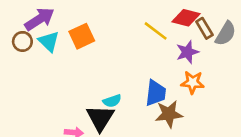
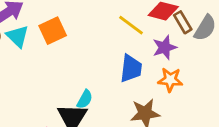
blue trapezoid: (156, 93) -> (131, 69), moved
cyan semicircle: (112, 101) -> (85, 99), turned -42

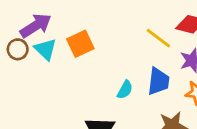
cyan semicircle: (85, 99) -> (125, 90), moved

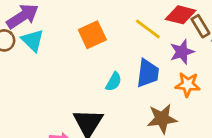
orange square: (80, 44) -> (92, 35), moved

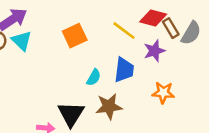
orange star: (188, 85) -> (163, 93), moved
brown star: (162, 119) -> (109, 106), moved

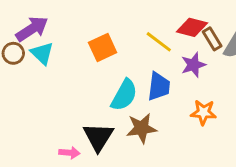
cyan semicircle: (94, 77) -> (124, 95), size x1.6

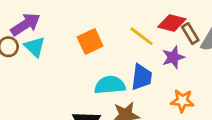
cyan semicircle: (124, 95) -> (110, 85), turned -124

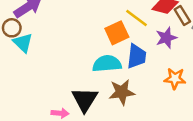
orange square: (90, 41) -> (117, 33), moved
cyan triangle: (35, 47) -> (23, 43), moved

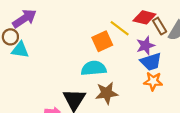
cyan triangle: (23, 43) -> (20, 50), turned -36
blue trapezoid: (137, 56) -> (151, 62), moved, turned 65

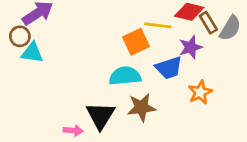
yellow line: (120, 28) -> (158, 25), turned -30
blue trapezoid: (151, 62) -> (169, 68), moved
orange star: (153, 81) -> (200, 92), turned -30

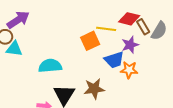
cyan semicircle: (125, 76) -> (50, 66), moved
orange star: (200, 92) -> (129, 70), moved, turned 30

